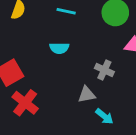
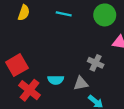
cyan semicircle: (59, 48) -> (56, 80), moved

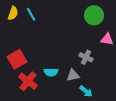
yellow semicircle: (24, 13) -> (13, 13), moved
cyan line: (64, 14) -> (31, 14), moved, turned 48

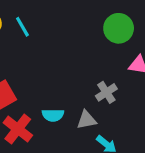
gray cross: (86, 57) -> (106, 92), turned 32

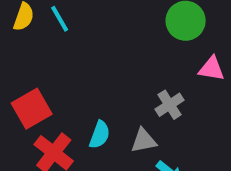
cyan semicircle: (53, 115) -> (100, 135), turned -70

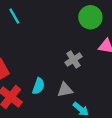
gray cross: (170, 105) -> (73, 60), moved

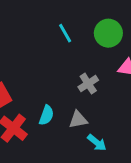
cyan line: (14, 16) -> (65, 33), moved

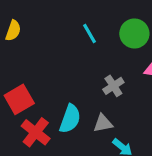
cyan semicircle: (46, 115) -> (70, 119), size x1.4

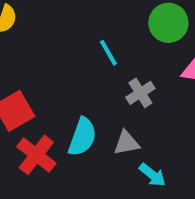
cyan line: (90, 34) -> (108, 53), moved

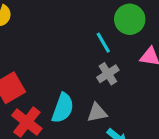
cyan line: (108, 53) -> (103, 43), moved

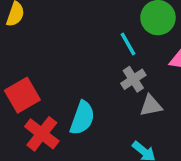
gray triangle: (97, 113) -> (151, 106), moved

